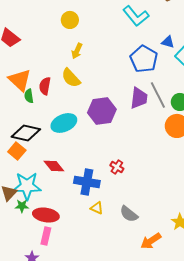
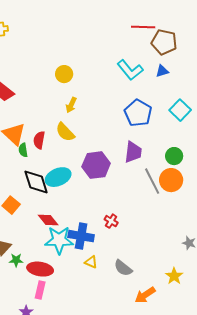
blue triangle: (168, 42) -> (162, 71), moved, turned -32
gray line: (158, 95) -> (152, 181), moved
black diamond: (26, 133) -> (36, 182), moved, turned 60
cyan star: (27, 186) -> (59, 240), moved

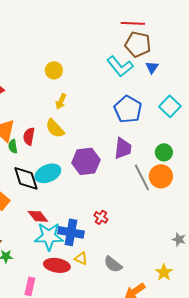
brown pentagon: (164, 42) -> (138, 44), moved
blue triangle: (162, 71) -> (152, 67), turned -40
red ellipse: (40, 269) -> (57, 265), moved

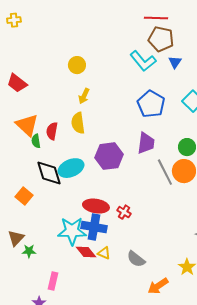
yellow semicircle: (55, 128) -> (78, 123), turned 35
red diamond: (38, 216) -> (86, 252), moved
red ellipse: (57, 265) -> (96, 206), moved

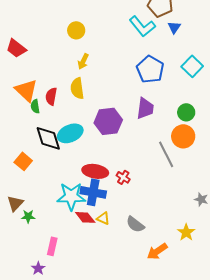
gray line: (165, 172) -> (166, 154), moved

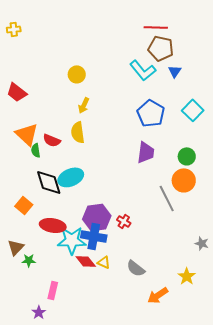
red semicircle: (51, 96) -> (52, 140), turned -78
purple hexagon: (108, 121) -> (97, 217), moved
red ellipse: (95, 171) -> (53, 225), moved

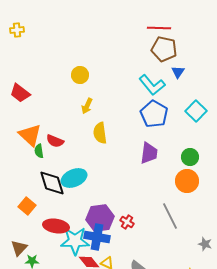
cyan L-shape: (143, 70) -> (152, 85), moved
yellow semicircle: (78, 132) -> (100, 133), moved
gray line: (167, 198) -> (170, 216), moved

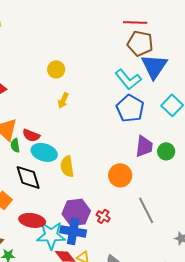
blue triangle: (178, 72) -> (154, 66), size x2.0
yellow semicircle: (100, 133) -> (67, 166), moved
purple trapezoid: (149, 153) -> (144, 146), moved
cyan ellipse: (74, 178) -> (44, 152), moved, turned 40
orange circle: (187, 181) -> (120, 175), moved

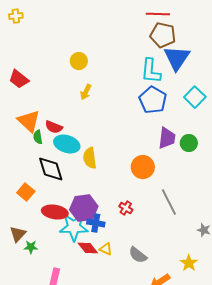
cyan L-shape: (128, 79) -> (151, 71), turned 44
purple hexagon: (76, 212) -> (84, 208), moved
blue cross: (73, 231) -> (96, 223), size x0.7

